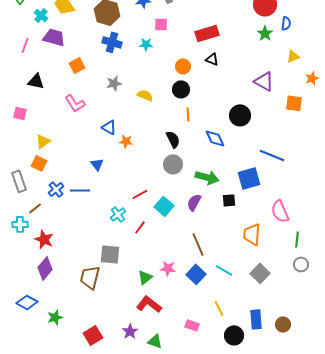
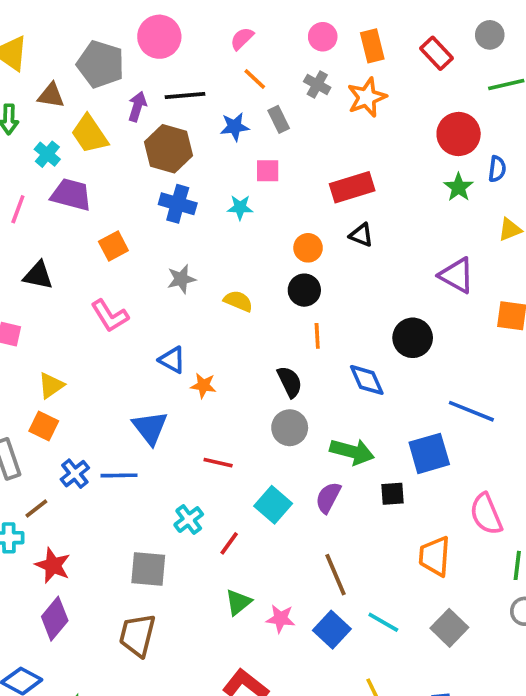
blue triangle: (97, 164) -> (150, 428), size x1.5
red line: (140, 194) -> (218, 463), moved, turned 42
gray square: (110, 254) -> (148, 569), moved
green triangle: (145, 277) -> (238, 602), moved

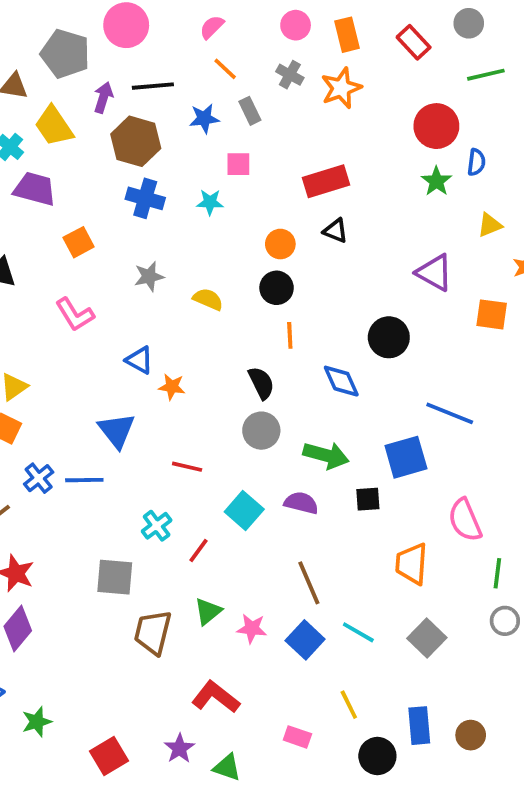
purple semicircle: (328, 497) -> (301, 503), turned 76
brown trapezoid: (137, 635) -> (153, 632), moved

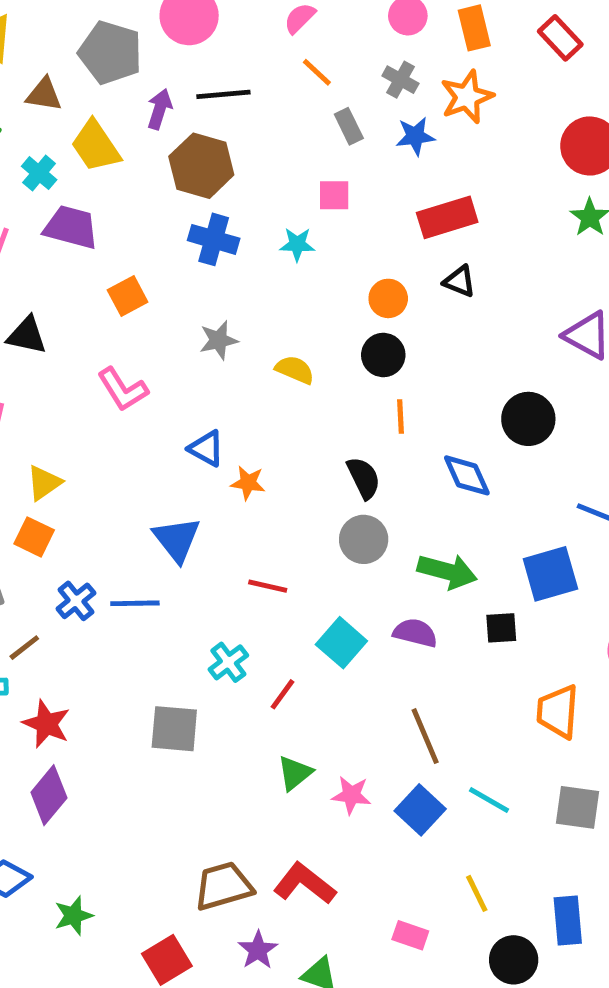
blue star: (204, 118) -> (415, 136), moved
brown trapezoid: (153, 632) -> (223, 886), moved, turned 60
gray square: (427, 638) -> (578, 807), turned -36

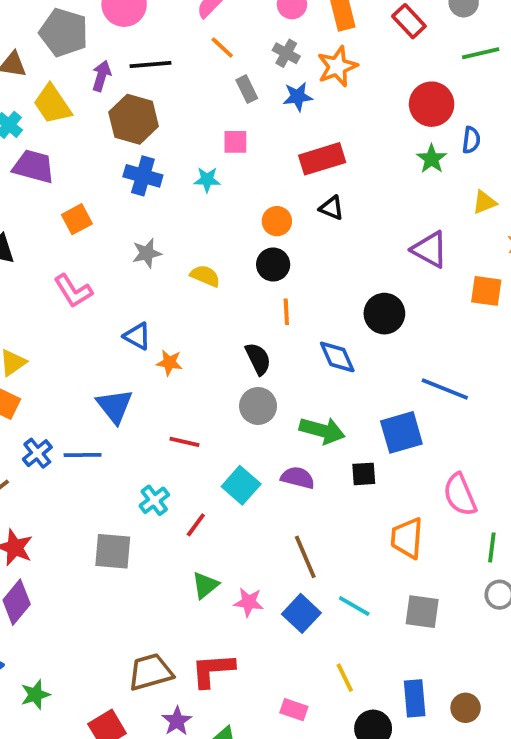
red L-shape: (305, 884) -> (213, 670), turned -42

